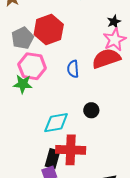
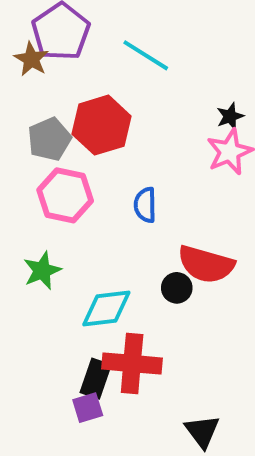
red semicircle: (106, 59) -> (206, 264), moved, turned -148
green star: (23, 84) -> (42, 271), moved, turned -30

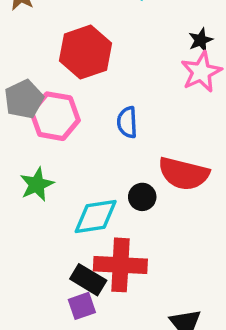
gray pentagon: (49, 139) -> (24, 99), moved
black circle: (177, 288) -> (142, 197), moved
black rectangle: (96, 379) -> (88, 280), turned -76

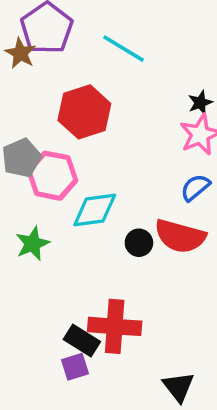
blue semicircle: (127, 122) -> (195, 187), moved, turned 52
black circle: (142, 197) -> (139, 243), moved
cyan diamond: (96, 216) -> (95, 210), moved

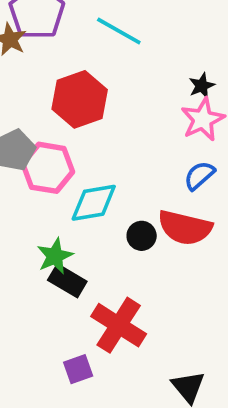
green star: (32, 244) -> (55, 256), moved
red cross: (115, 326) -> (119, 325), turned 30
black rectangle: (82, 340) -> (67, 281), moved

